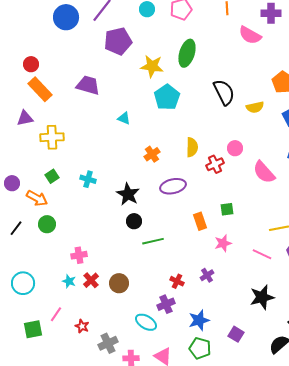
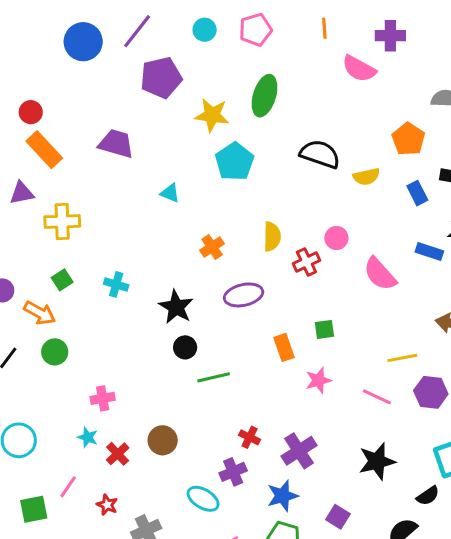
black semicircle: (224, 92) -> (320, 154), turned -44
purple cross: (207, 275) -> (299, 451), moved, size x1.6
red cross: (91, 280) -> (118, 454), moved

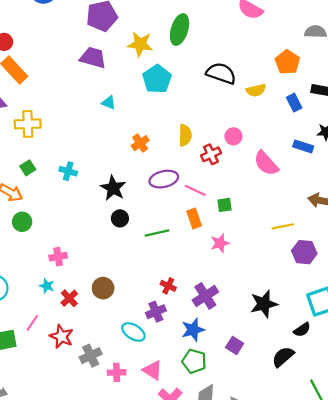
purple trapezoid: (116, 144) -> (93, 58), moved
green line: (214, 377) -> (157, 233), moved
pink line: (377, 397) -> (195, 190), moved
red star: (107, 505) -> (61, 336), size x1.5

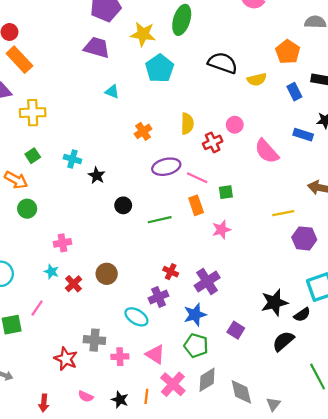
black star: (113, 188) -> (97, 176), moved, size x0.7
black star: (264, 304) -> (274, 302), moved
red star: (61, 336) -> (66, 359), moved
gray cross: (91, 356) -> (94, 340), turned 30

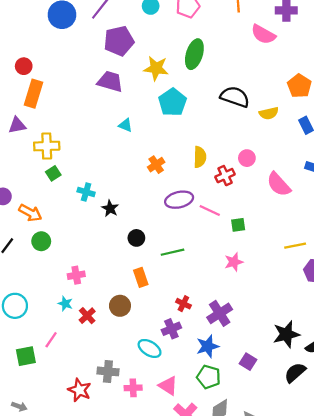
orange rectangle: (19, 60) -> (34, 94), turned 60
green square: (33, 156) -> (53, 173), moved
orange rectangle: (196, 205) -> (141, 277), moved

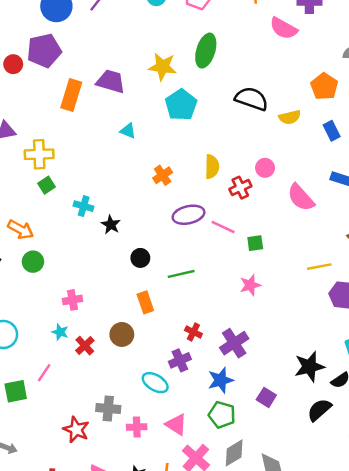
purple pentagon: (119, 41) -> (44, 51), moved
orange rectangle: (34, 94) -> (71, 95), moved

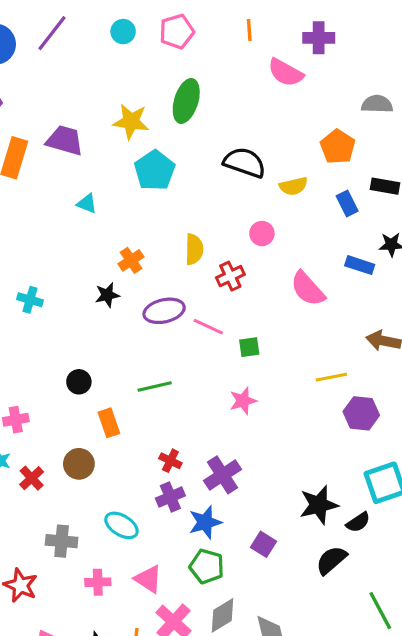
pink circle: (265, 168) -> (262, 234), moved
black star: (111, 225) -> (107, 295), moved, turned 30
black circle: (140, 258) -> (79, 382), moved
purple cross: (180, 360) -> (170, 497), moved
gray cross: (108, 409) -> (62, 541), moved

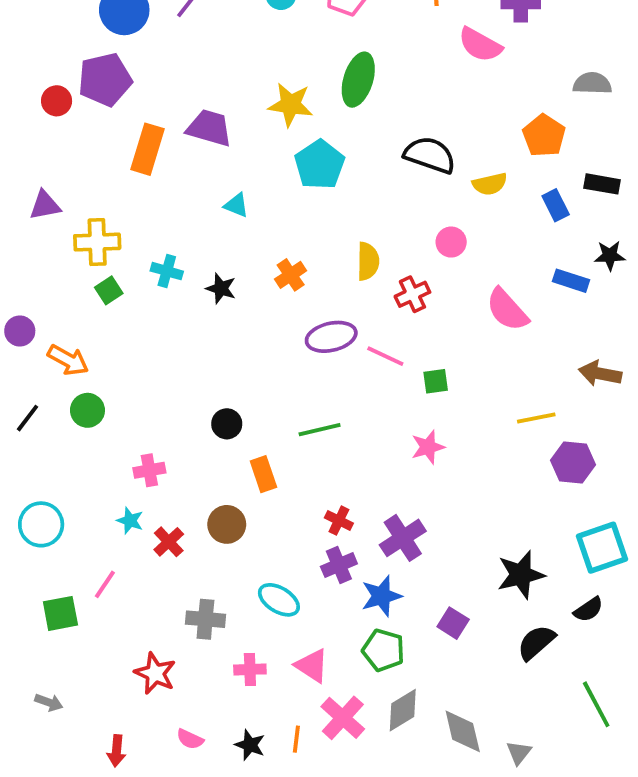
black star: (107, 295) -> (221, 288), moved, turned 30
cyan cross: (30, 300) -> (167, 271), moved
black semicircle: (358, 522) -> (588, 610), moved

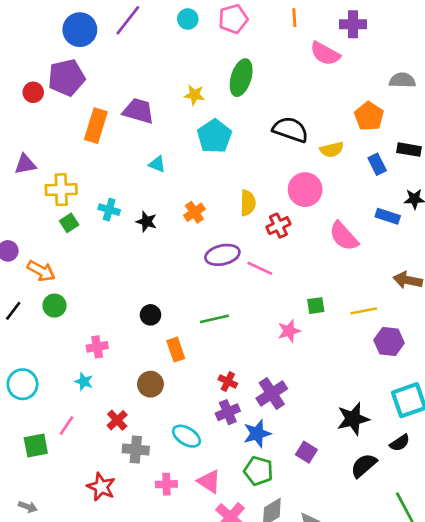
yellow star: (291, 105) -> (194, 95), size x0.7
pink circle: (451, 242) -> (305, 190), size x1.6
green square: (436, 381) -> (316, 306), moved
red cross: (169, 542) -> (117, 420), moved

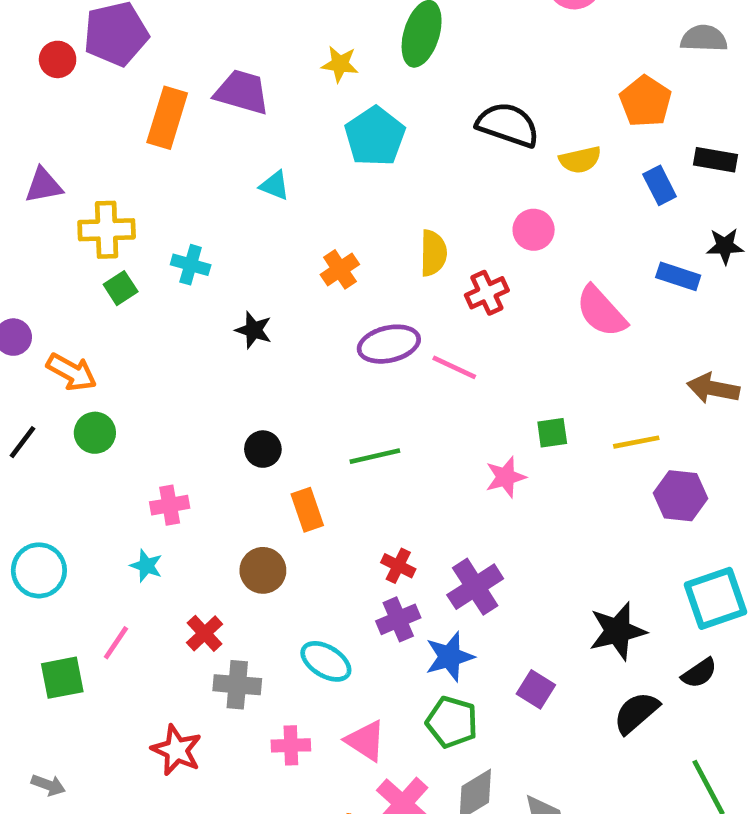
pink circle: (305, 190) -> (534, 230), size x0.7
black star: (146, 222) -> (254, 330), moved

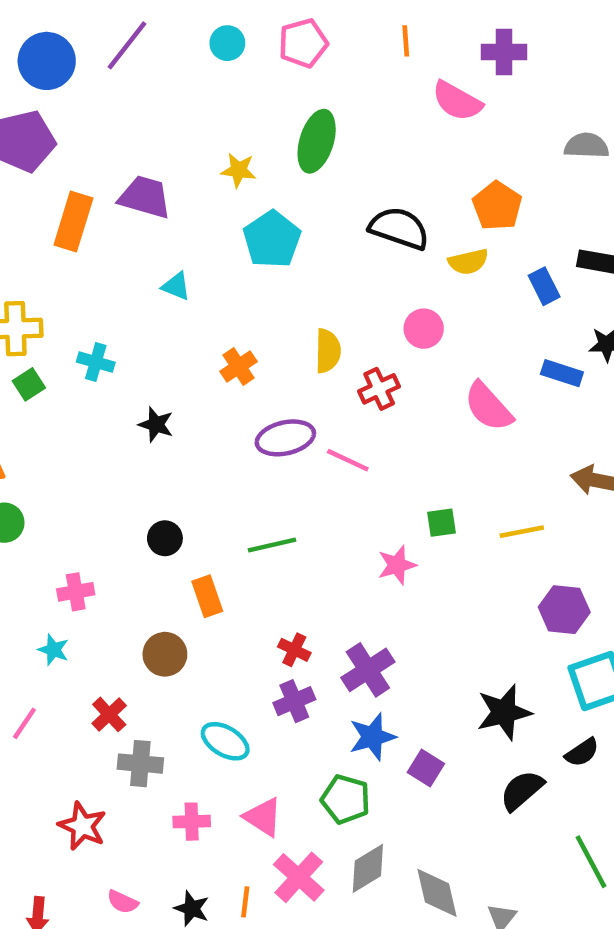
orange pentagon: (646, 101) -> (497, 206), moved
purple hexagon: (681, 496) -> (564, 610), moved
blue star: (450, 657) -> (372, 737), moved

